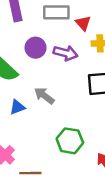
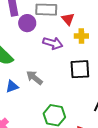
purple circle: (36, 48) -> (27, 23), moved

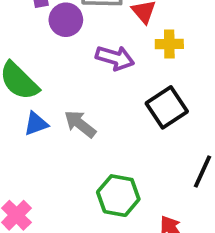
black square: (80, 69) -> (167, 107), turned -30
blue triangle: (12, 86) -> (36, 124), moved

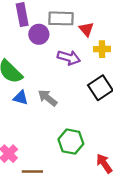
blue triangle: (36, 124) -> (21, 98), turned 35

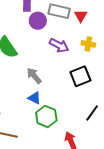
red triangle: (86, 29) -> (81, 16), moved
blue triangle: (21, 98) -> (34, 98), moved

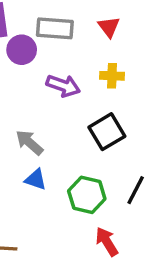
red triangle: (81, 16) -> (109, 27), moved
green hexagon: (46, 116) -> (87, 195), moved

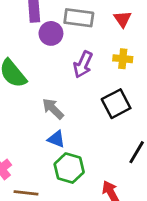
purple arrow: (63, 86) -> (83, 64), turned 92
green hexagon: (87, 195) -> (69, 168), moved

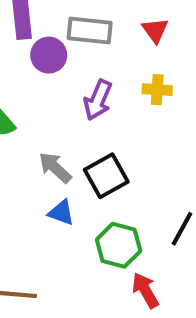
black square: (116, 104) -> (106, 176), moved
green hexagon: (69, 168) -> (119, 245), moved

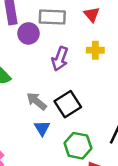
blue triangle: (61, 213) -> (42, 128), turned 42

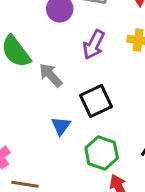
gray arrow: (37, 101) -> (51, 75), moved

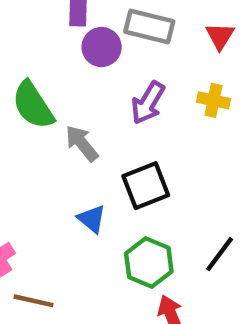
blue triangle: (61, 126) -> (92, 219), turned -30

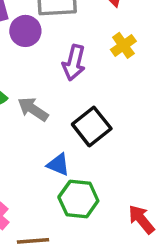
yellow cross: (213, 100) -> (123, 45), turned -30
green hexagon: (149, 262) -> (78, 199), moved

